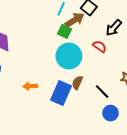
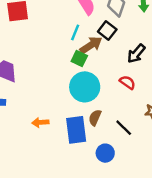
red semicircle: (100, 46) -> (127, 82), moved
blue rectangle: (61, 93) -> (76, 130), turned -30
blue circle: (111, 113) -> (105, 153), moved

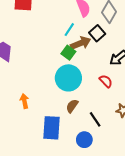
orange arrow: (40, 122) -> (24, 101), turned 72
blue rectangle: (76, 130) -> (52, 128), moved
blue circle: (105, 153) -> (84, 140), moved

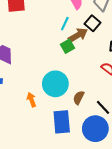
green square: (68, 53) -> (67, 46), turned 32
cyan circle: (68, 78) -> (55, 84), moved
blue circle: (84, 140) -> (95, 129), size x1.6

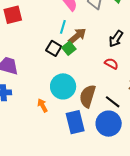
black square: (92, 23) -> (54, 48), moved
brown semicircle: (79, 98) -> (88, 96), size x1.6

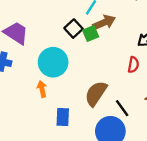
red semicircle: (111, 64) -> (133, 65), turned 56
cyan circle: (63, 86) -> (53, 62), moved
blue rectangle: (75, 122) -> (63, 117), moved, size x0.7

